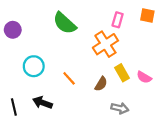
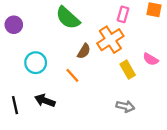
pink semicircle: (144, 77) -> (151, 59), moved
brown semicircle: (101, 84) -> (84, 51), moved

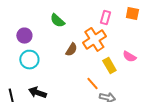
green semicircle: (68, 18) -> (57, 21), size x0.7
purple circle: (14, 25) -> (24, 36), moved
orange line: (72, 75) -> (92, 84), moved

